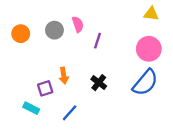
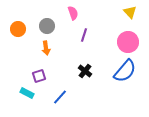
yellow triangle: (151, 14) -> (130, 12), turned 40
pink semicircle: (78, 24) -> (73, 13), moved
orange arrow: (64, 76) -> (46, 48), moved

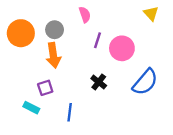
orange circle: (18, 29) -> (21, 33), size x1.5
pink circle: (128, 42) -> (122, 48), moved
orange arrow: (46, 48) -> (53, 55), size x1.5
blue line: (60, 97) -> (70, 112), turned -35

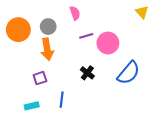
yellow triangle: (151, 13) -> (142, 12), moved
purple line: (98, 40) -> (86, 36), turned 56
cyan rectangle: (31, 108) -> (32, 106), moved, turned -40

